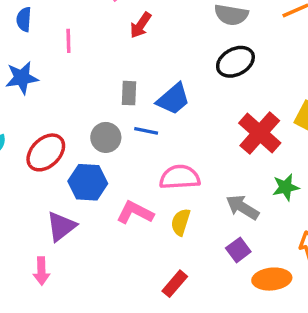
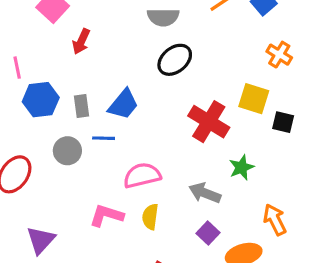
blue hexagon: (88, 182) -> (41, 100), moved

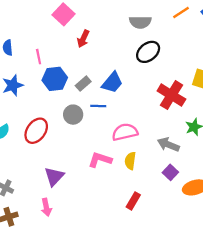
gray rectangle: (82, 106) -> (83, 84), turned 56

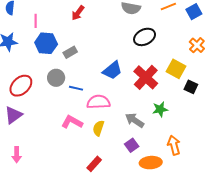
black ellipse: (148, 52) -> (145, 37), moved
blue trapezoid: (112, 83) -> (112, 70), moved
blue line: (98, 106) -> (76, 88), moved
purple triangle: (54, 176) -> (13, 115), moved

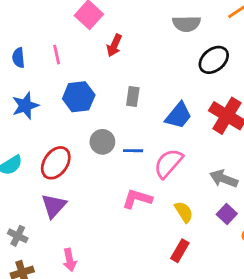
pink line: (36, 21) -> (57, 55), moved
gray rectangle: (70, 52) -> (133, 97), moved, turned -40
pink semicircle: (99, 102) -> (168, 163), turned -35
yellow semicircle: (98, 128) -> (184, 212), moved, turned 140

